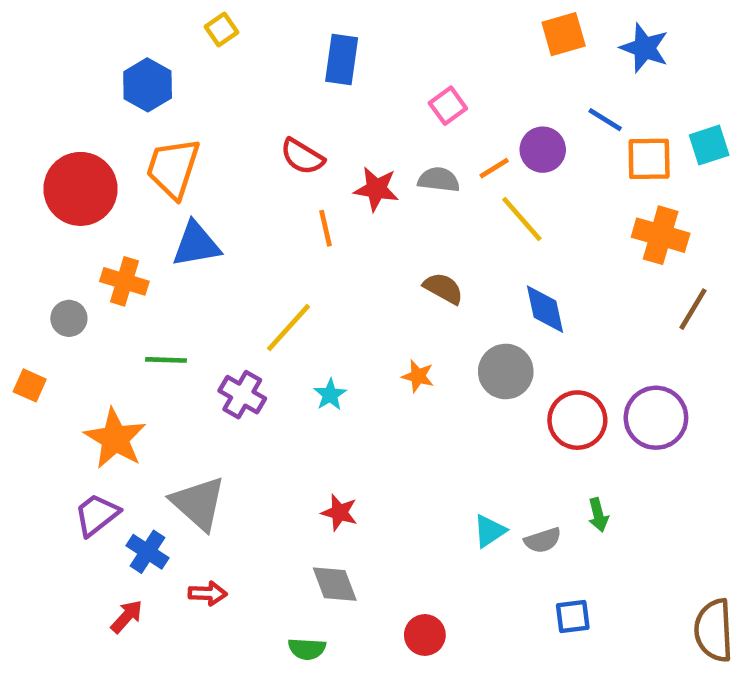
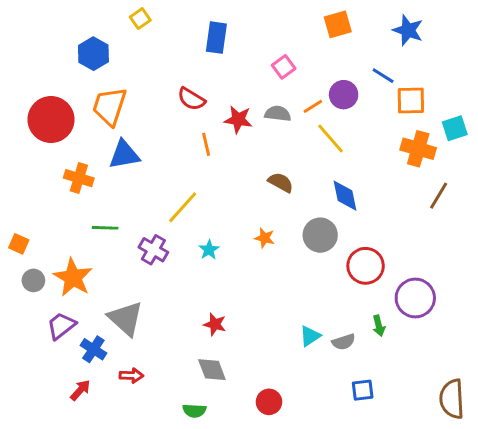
orange square: (564, 34) -> (338, 24), moved
cyan square: (709, 145) -> (455, 128), moved
gray circle: (69, 318) -> (33, 280), moved
purple circle: (656, 418) -> (415, 298), moved

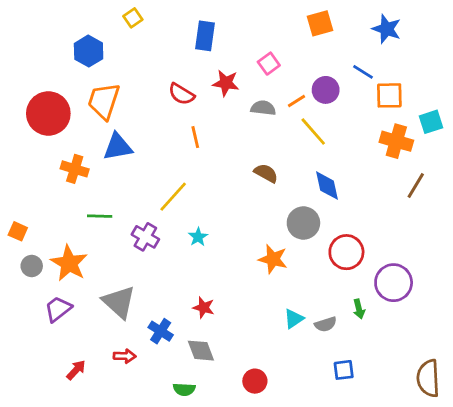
red star: (238, 120) -> (226, 83), moved
orange star: (265, 238) -> (273, 259), moved, size x1.5
blue cross: (93, 349) -> (161, 331), moved

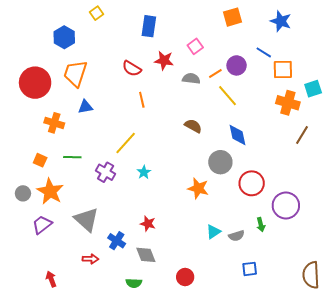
blue triangle: (118, 147) -> (85, 107), size x0.7
orange square: (18, 231) -> (40, 160), moved
red arrow: (76, 370) -> (51, 279), moved, turned -63

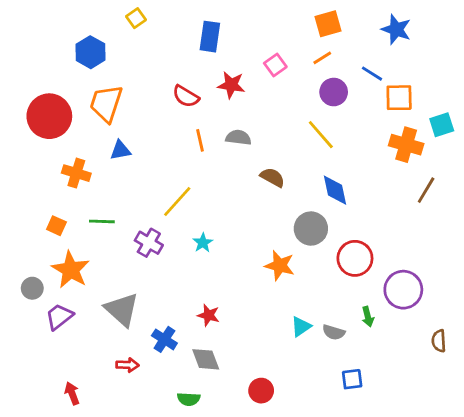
orange line: (215, 74) -> (322, 58), moved
gray semicircle: (191, 79) -> (238, 138), moved
gray circle: (23, 193) -> (32, 288), moved
gray semicircle: (237, 236) -> (334, 332), turned 35
brown semicircle: (311, 275) -> (439, 341), moved, size x0.6

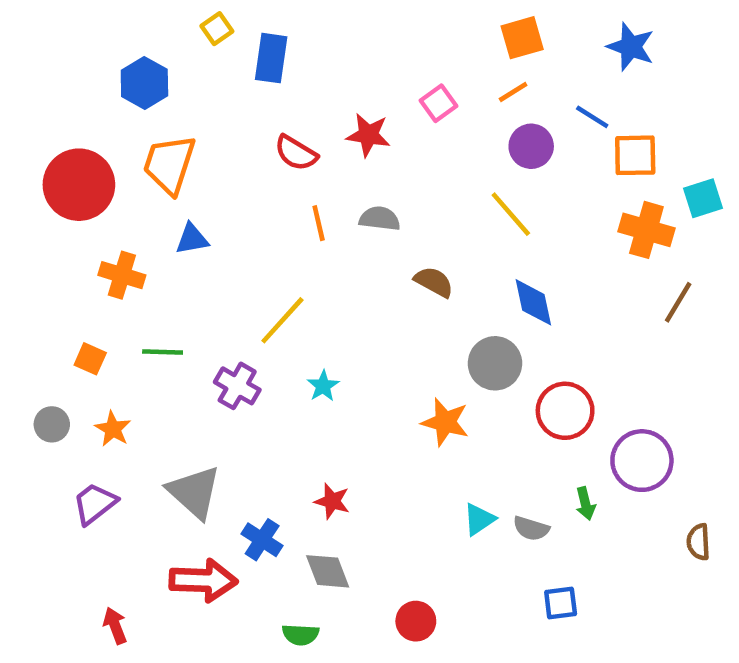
blue rectangle: (210, 37) -> (271, 58), moved
orange star: (71, 270) -> (113, 429), size x0.6
gray circle: (32, 288) -> (52, 424), moved
red arrow: (127, 365) -> (203, 580), size x1.8

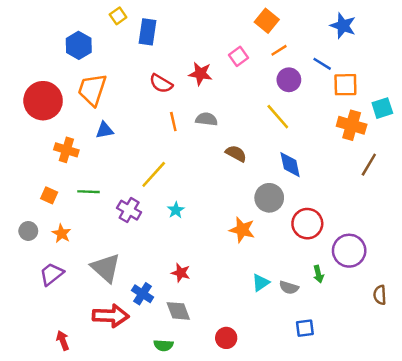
orange square: (522, 38) -> (267, 21), moved, turned -35

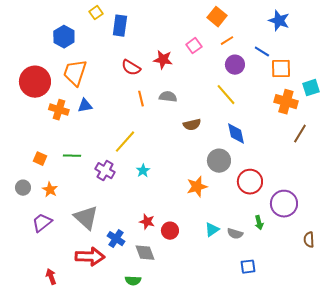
orange cross: (66, 150) -> (59, 110), moved
brown semicircle: (236, 154) -> (192, 125), turned 138
orange star: (242, 230) -> (197, 187), turned -30
red circle: (226, 338) -> (170, 231), moved

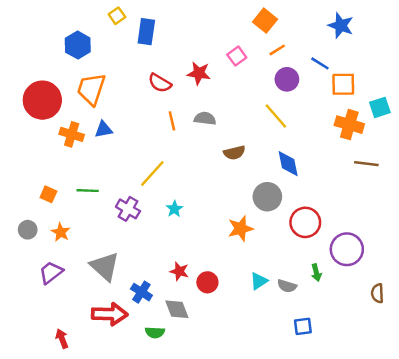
brown line: (300, 134) -> (366, 164), turned 66
green semicircle: (133, 281) -> (155, 332), moved

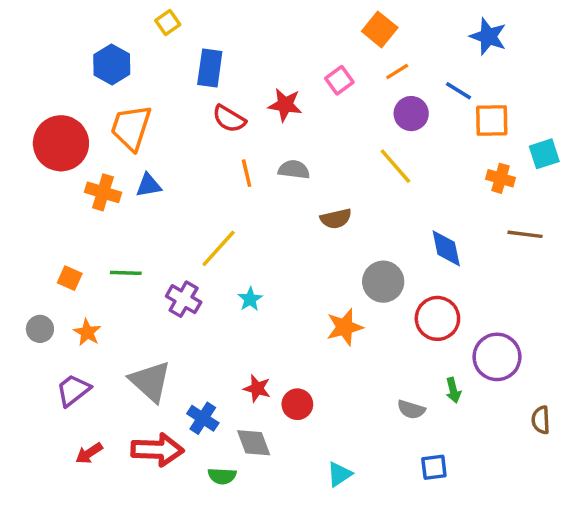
blue rectangle: (146, 32) -> (210, 68), moved
orange cross: (349, 125) -> (500, 178), size x0.7
blue diamond: (288, 164) -> (446, 248), moved
cyan triangle: (259, 281) -> (339, 474), moved
red arrow: (62, 339) -> (89, 453), moved, turned -102

